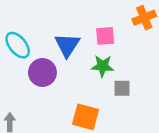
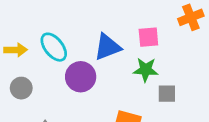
blue triangle: (67, 45) -> (107, 47), turned 36

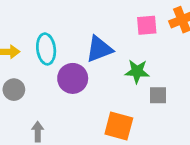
pink square: (148, 37) -> (147, 25), moved
cyan ellipse: (54, 47) -> (46, 49), turned 32

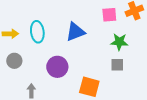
green star: (137, 71) -> (119, 42), moved
purple circle: (73, 78) -> (57, 67), moved

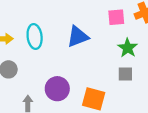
green star: (119, 42) -> (128, 48), turned 30
purple circle: (57, 67) -> (57, 89), moved

